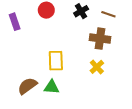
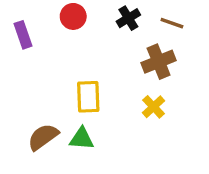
brown cross: (100, 39) -> (159, 62), turned -30

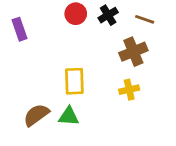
red circle: (73, 16) -> (76, 14), moved
yellow cross: (153, 107) -> (129, 90), turned 30

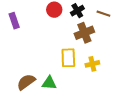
brown cross: (133, 52) -> (84, 33), moved
yellow rectangle: (74, 81) -> (68, 58), moved

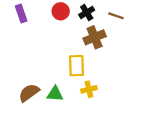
purple rectangle: (14, 21) -> (21, 14), moved
yellow cross: (92, 64) -> (89, 89), moved

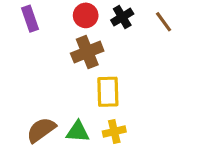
brown line: (116, 16) -> (164, 22), turned 35
brown cross: (95, 37) -> (87, 52), moved
yellow cross: (89, 89) -> (114, 132), moved

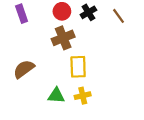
brown semicircle: (41, 130) -> (24, 69), moved

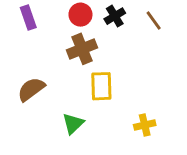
green triangle: (56, 96) -> (73, 124), turned -48
yellow cross: (83, 96) -> (145, 125), moved

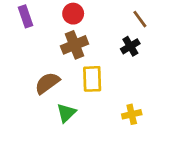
black cross: (115, 16) -> (130, 46), moved
brown semicircle: (31, 89) -> (47, 83), moved

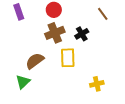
black cross: (130, 46) -> (82, 34), moved
green triangle: (66, 113) -> (23, 82), moved

